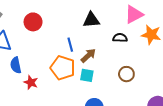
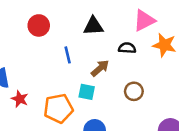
red circle: (33, 22) -> (39, 25), moved
brown arrow: (88, 56) -> (100, 68), moved
orange pentagon: (63, 68) -> (58, 108), moved, turned -30

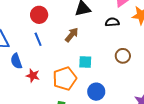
blue line: (68, 55) -> (38, 39), moved
brown arrow: (100, 68) -> (72, 35), moved

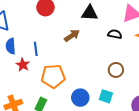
blue line: (38, 39) -> (36, 49), moved
cyan square: (85, 62) -> (106, 96), moved

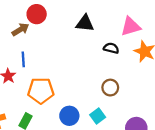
brown arrow: (72, 36) -> (20, 30), moved
cyan square: (106, 96) -> (98, 116), turned 32

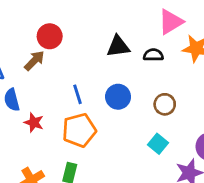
black triangle: (85, 23) -> (118, 46), moved
blue line: (23, 59) -> (78, 94), moved
blue circle: (69, 116) -> (118, 97), moved

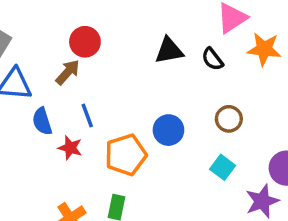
black semicircle: (153, 55) -> (212, 59), turned -126
blue line: (78, 94) -> (87, 116), moved
blue circle: (118, 97) -> (168, 130), moved

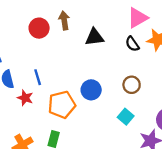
black semicircle: (212, 59) -> (132, 44), moved
brown arrow: (68, 72) -> (64, 21), moved, turned -54

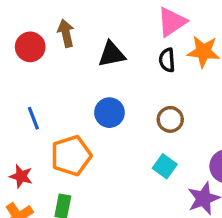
black semicircle: (132, 44) -> (167, 60), turned 35
blue circle: (91, 90) -> (109, 113), moved
red star: (25, 98) -> (21, 176), moved

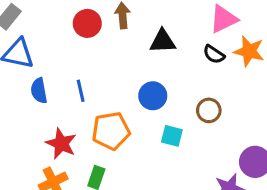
black semicircle: (167, 60) -> (214, 54), turned -60
cyan square: (165, 166) -> (172, 136), moved, turned -30
red star: (21, 176) -> (61, 144), size x1.4

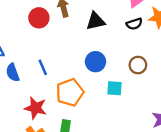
black semicircle: (214, 54) -> (134, 24), turned -42

